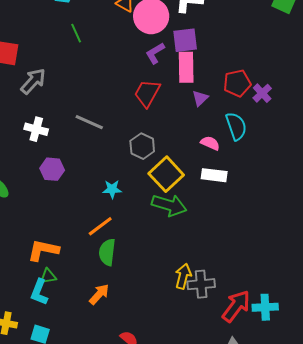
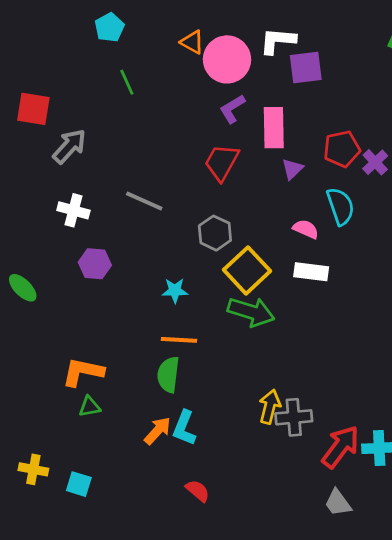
purple square: (185, 40) -> (306, 67), moved
orange line: (100, 226) -> (179, 340), moved, turned 40
cyan L-shape: (39, 292) -> (184, 428), moved

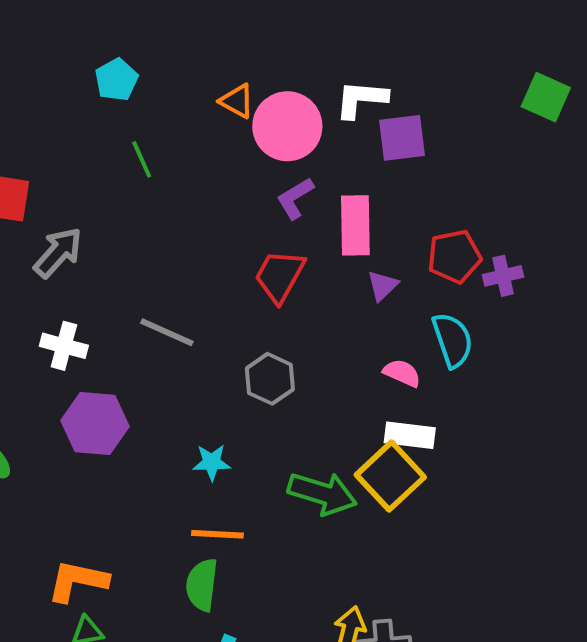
purple cross: (375, 162) -> (503, 276), turned 30
purple hexagon: (95, 264) -> (95, 424), size x1.4
yellow square: (247, 270) -> (390, 476), moved

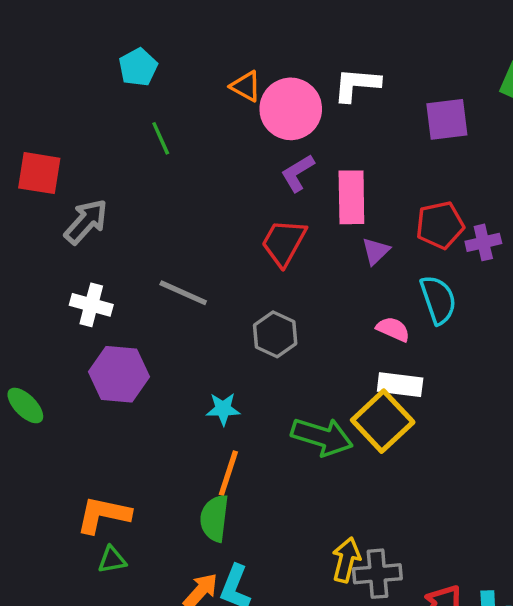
purple square: (402, 138) -> (447, 119), moved
orange line: (217, 534) -> (228, 473), turned -75

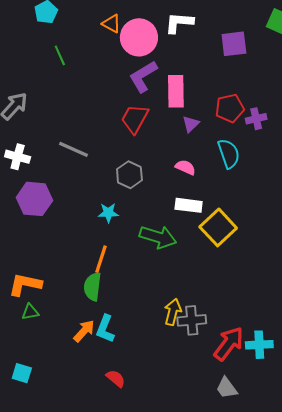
purple L-shape: (298, 173) -> (143, 76), size x1.4
pink semicircle: (393, 329) -> (185, 167), moved
white rectangle: (400, 385) -> (189, 205), moved
cyan star: (223, 409) -> (108, 213), moved
yellow square: (383, 421) -> (218, 227), moved

